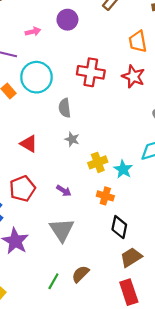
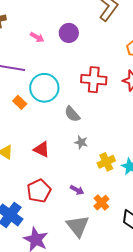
pink arrow: (33, 32) -> (37, 37), moved, turned 48
gray semicircle: (65, 108) -> (72, 114), turned -30
orange cross: (105, 196) -> (101, 203), moved, turned 35

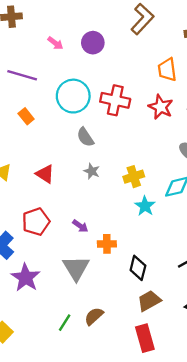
cyan circle: (44, 88) -> (73, 96), moved
yellow cross: (106, 162) -> (134, 177), moved
orange cross: (101, 203) -> (107, 244), turned 35

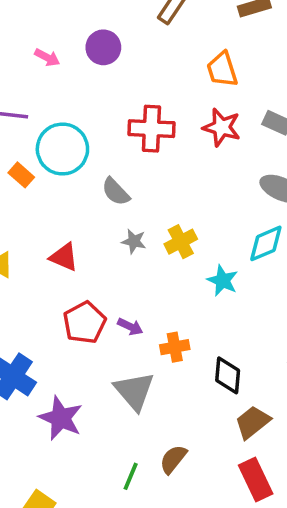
cyan circle: (73, 96) -> (62, 149), moved
yellow cross: (134, 177) -> (181, 242), moved
red pentagon: (36, 222) -> (84, 323), moved

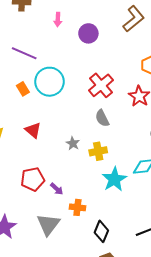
pink arrow: (47, 57) -> (58, 20), moved, turned 48
red cross: (151, 129) -> (101, 85), turned 30
gray semicircle: (116, 192) -> (102, 118), moved
red triangle: (64, 257) -> (33, 130), moved
cyan star: (223, 281) -> (114, 179), size x1.4

